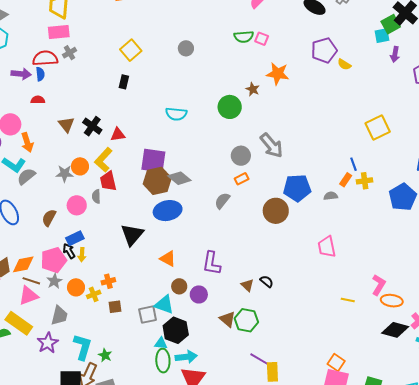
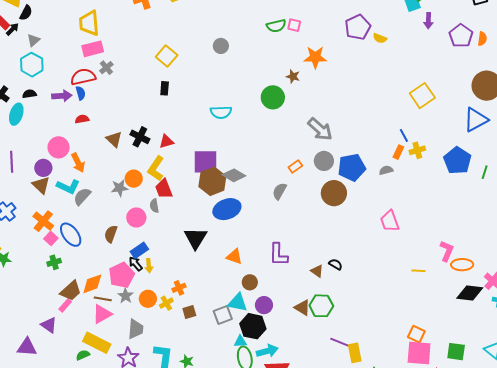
gray circle: (241, 156) -> (324, 161), moved
purple circle: (199, 294) -> (264, 305), moved

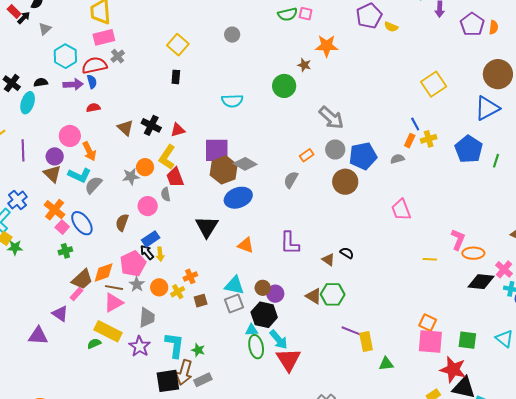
cyan hexagon: (32, 65) -> (65, 56), moved
brown circle: (250, 282) -> (263, 288), moved
cyan triangle: (238, 303) -> (234, 285), moved
cyan arrow: (267, 351) -> (279, 340), turned 65

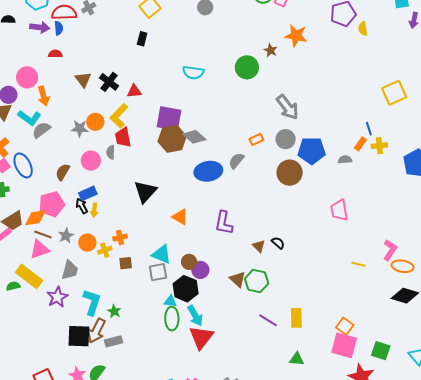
yellow semicircle: (391, 27) -> (363, 29), turned 48
blue ellipse: (238, 198) -> (208, 171), moved
pink pentagon: (133, 264) -> (52, 204), moved
yellow rectangle: (366, 341) -> (296, 318), moved

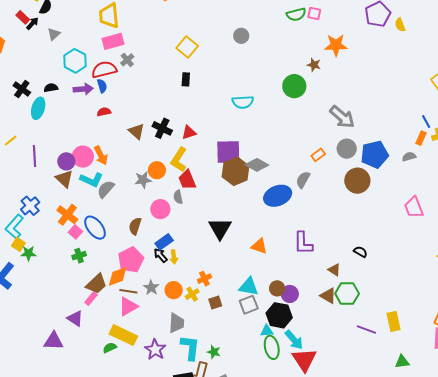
pink circle: (27, 77) -> (83, 157), moved
brown triangle: (259, 246) -> (334, 270), moved
gray trapezoid: (70, 270) -> (176, 323), moved

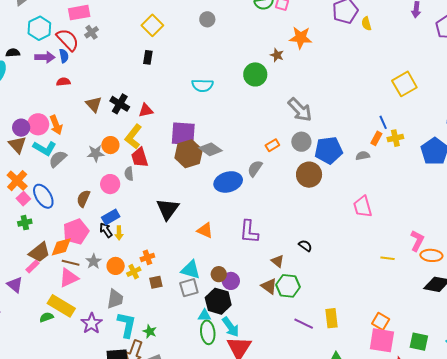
red semicircle: (104, 70) -> (68, 40), turned 55

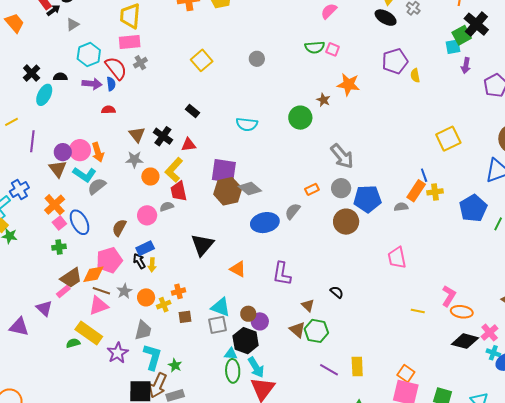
black rectangle: (148, 57) -> (193, 111), moved, turned -64
orange rectangle: (376, 138) -> (416, 191), size x1.5
gray star: (96, 153) -> (134, 159), moved
gray semicircle: (129, 174) -> (167, 207), turned 72

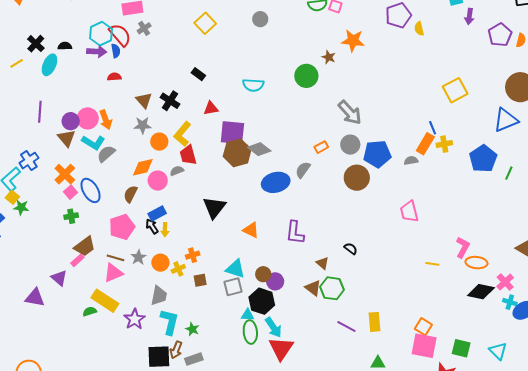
cyan hexagon: (89, 55) -> (101, 34), moved
yellow line: (12, 122) -> (17, 63), moved
red triangle: (188, 145) -> (211, 108), moved
orange diamond: (93, 274) -> (143, 167), moved
brown arrow: (158, 385) -> (176, 350), size x0.7

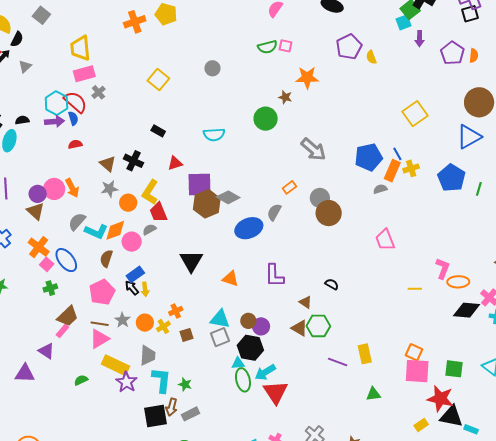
cyan L-shape: (93, 143) -> (96, 231), moved
gray circle: (350, 145) -> (320, 198), moved
blue pentagon: (377, 154) -> (369, 157), moved
yellow rectangle: (105, 301) -> (115, 365), moved
cyan arrow: (273, 327) -> (265, 372), turned 100

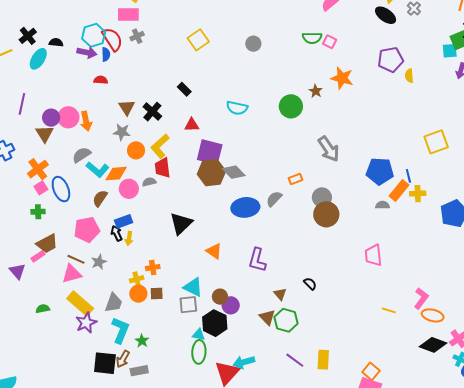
orange circle: (145, 323) -> (138, 294), moved
cyan arrow: (265, 372) -> (244, 362), moved

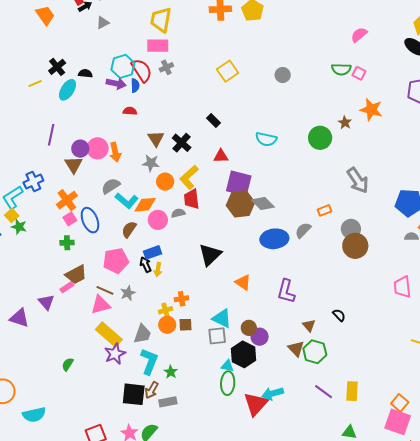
green semicircle: (43, 309) -> (68, 364), moved, turned -48

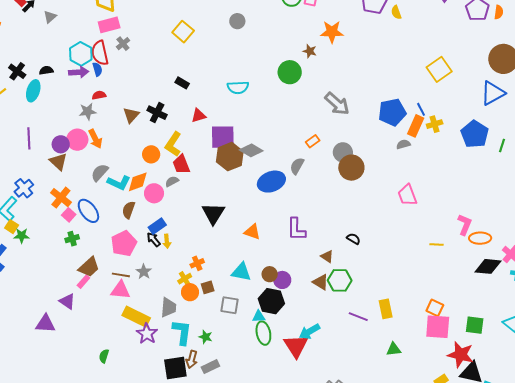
red semicircle: (142, 70) -> (100, 53), turned -145
brown triangle: (156, 139) -> (131, 115), turned 30
gray star: (151, 163) -> (88, 111), moved
pink triangle: (101, 305) -> (120, 290), turned 35
gray square: (217, 336) -> (230, 305), moved, turned 30

